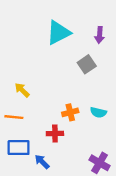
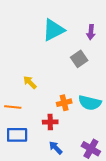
yellow arrow: (22, 90) -> (30, 82), moved
cyan semicircle: (98, 112) -> (90, 103), size x1.5
blue arrow: (42, 162) -> (56, 148), moved

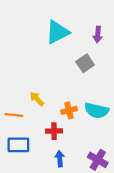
yellow arrow: (30, 82) -> (37, 99), moved
blue arrow: (56, 148) -> (60, 159), turned 40

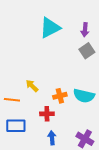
gray square: (85, 63) -> (87, 51), moved

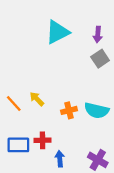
orange line: (12, 100) -> (14, 104), moved, turned 42
red cross: (47, 114) -> (43, 140), moved

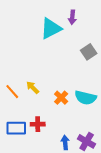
purple arrow: (98, 34) -> (72, 17), moved
orange cross: (69, 110) -> (61, 98), turned -32
blue arrow: (60, 159) -> (65, 142), moved

